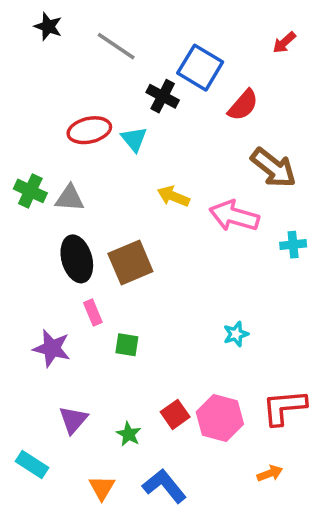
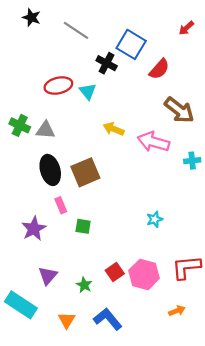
purple star: (52, 348) -> (34, 229), turned 30
cyan rectangle: (32, 465) -> (21, 305), size x1.5

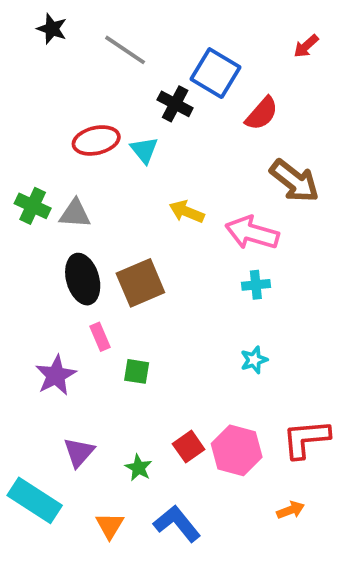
cyan cross: (192, 161) -> (256, 285), moved

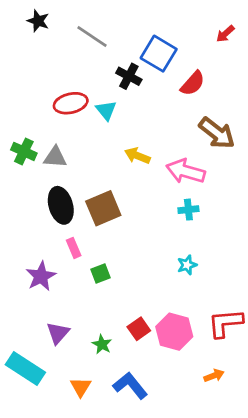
green square: (137, 371) -> (100, 273), turned -30

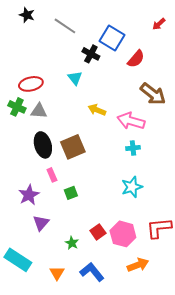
red ellipse: (71, 103) -> (31, 84), moved
cyan star: (187, 265) -> (132, 187), size x1.5
purple triangle: (58, 333) -> (41, 223), moved
orange arrow: (214, 376) -> (138, 265), moved, size x1.5

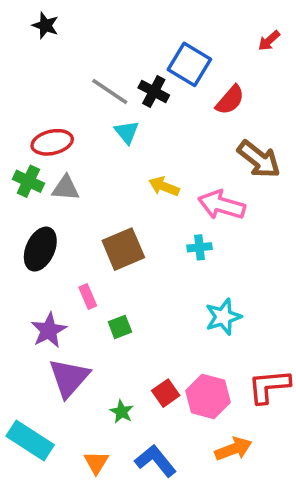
gray line: (65, 26) -> (110, 91), moved
black ellipse: (43, 145) -> (40, 249), moved, turned 40
cyan cross: (133, 148) -> (200, 247), moved
purple triangle: (41, 223) -> (69, 378), size x1.5

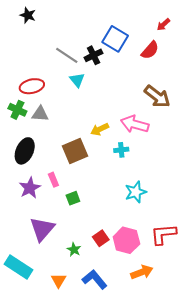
black cross: (154, 91) -> (94, 55), turned 36
red semicircle: (230, 100) -> (150, 50), moved
yellow arrow: (164, 186) -> (100, 129), moved, turned -48
purple star: (49, 330) -> (30, 188), moved

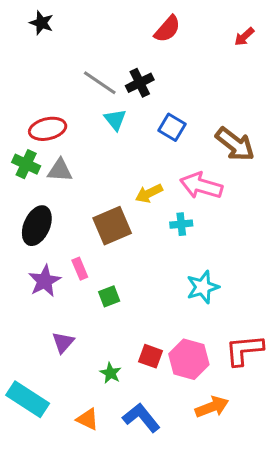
blue square: (115, 39) -> (172, 127), moved, size x0.7
red semicircle: (150, 50) -> (167, 29), moved
purple triangle: (42, 229) -> (63, 342), size x0.6
red square: (101, 238) -> (151, 356), turned -35
orange triangle: (59, 280) -> (88, 419), turned -35

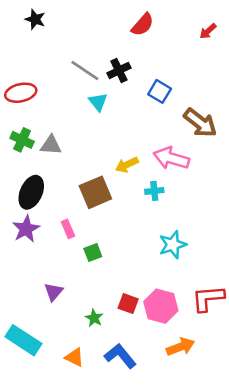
blue square: (172, 127) -> (160, 91), moved
red ellipse: (48, 129) -> (21, 93), moved
purple star: (45, 281) -> (26, 229), moved

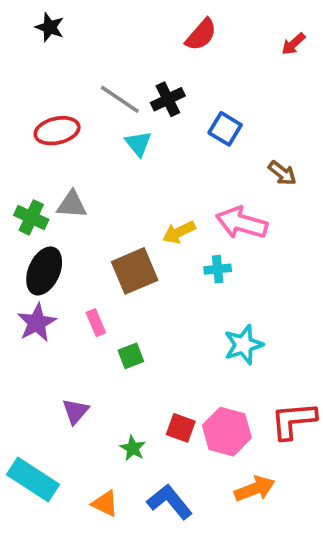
red ellipse: (21, 93) -> (57, 131), moved
brown arrow: (200, 123) -> (282, 173), size x0.6
green cross: (22, 140) -> (31, 217), moved

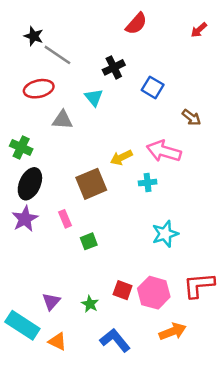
black star: (50, 27) -> (34, 36), moved
gray line: (120, 99) -> (57, 55), moved
gray triangle: (72, 204) -> (62, 120), moved
purple triangle: (76, 411) -> (51, 301), moved
orange triangle: (105, 504) -> (57, 341), moved

